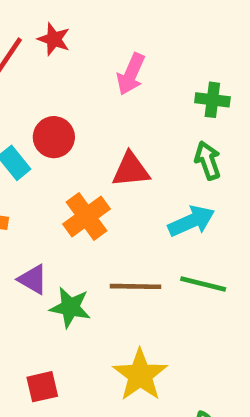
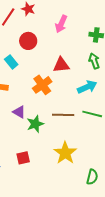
red circle: (54, 137) -> (28, 41), moved
green star: (70, 307) -> (35, 124), turned -30

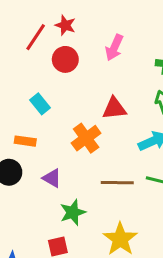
red circle: (28, 41) -> (65, 59), moved
green star: (35, 124) -> (73, 212), moved

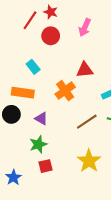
orange rectangle: (25, 141) -> (23, 93), size x1.5
brown line: (117, 183) -> (87, 122), turned -35
green star: (73, 212) -> (38, 144), moved

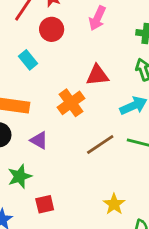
cyan rectangle: (33, 67) -> (28, 60), moved
green star: (38, 144) -> (20, 176), moved
yellow star: (89, 161) -> (114, 204), moved, size x0.7

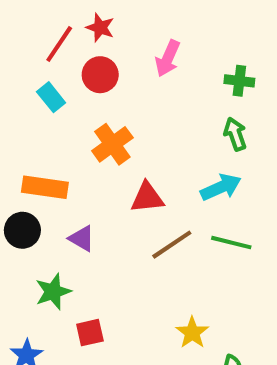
cyan rectangle: (28, 60) -> (51, 97), moved
red triangle: (97, 75) -> (147, 198), moved
orange cross: (71, 103) -> (112, 144), moved

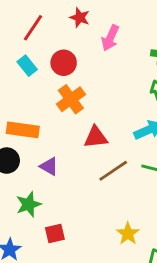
red star: (100, 28) -> (80, 17), moved
red circle: (100, 75) -> (64, 63), moved

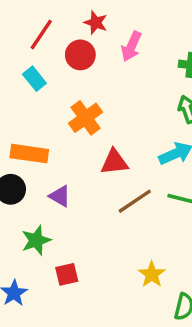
red circle: (64, 63) -> (80, 55), moved

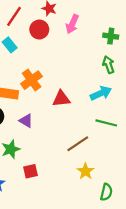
orange cross: (85, 118) -> (32, 80), moved
brown line: (135, 201) -> (78, 144), moved

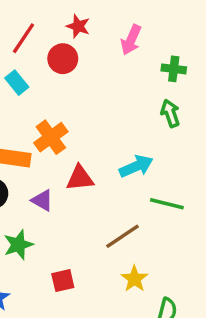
pink arrow: (72, 24) -> (131, 40), moved
cyan arrow: (101, 93) -> (136, 166), moved
red triangle: (61, 99) -> (80, 178), moved
red square: (30, 171) -> (63, 281), moved

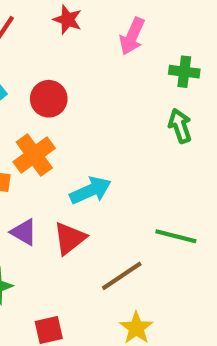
red circle: (63, 59) -> (49, 99), moved
cyan arrow: (136, 166) -> (90, 190), moved
red triangle: (80, 178) -> (70, 238), moved, turned -32

